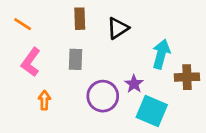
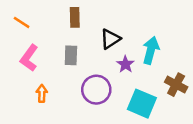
black triangle: (118, 28) -> (110, 39), moved
brown cross: (187, 77) -> (176, 85), moved, turned 30
purple star: (134, 84) -> (125, 64), moved

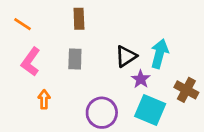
black triangle: (110, 39) -> (126, 56), moved
purple star: (125, 64) -> (141, 79), moved
purple circle: (96, 90) -> (102, 113), moved

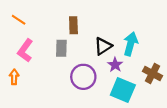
brown rectangle: (79, 19) -> (73, 25), moved
orange arrow: (44, 99) -> (14, 77), moved
purple circle: (102, 113) -> (83, 77), moved

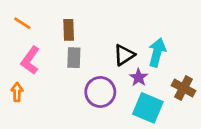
brown rectangle: (73, 25) -> (69, 30), moved

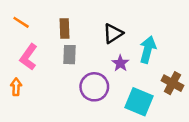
black triangle: (124, 55) -> (113, 33), moved
purple star: (139, 77) -> (120, 63), moved

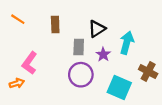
gray rectangle: (69, 55) -> (79, 47), moved
pink L-shape: (29, 57) -> (30, 63), moved
orange arrow: (16, 87) -> (17, 83), moved, turned 72

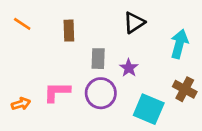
black triangle: (97, 29) -> (134, 23), moved
cyan arrow: (127, 43) -> (179, 44), moved
pink L-shape: (30, 63) -> (57, 92), moved, turned 55

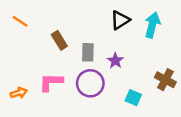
brown rectangle: (69, 31) -> (59, 40), moved, turned -30
cyan arrow: (179, 44) -> (152, 25), moved
cyan square: (149, 109) -> (133, 98), size x0.6

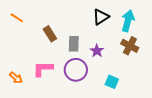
brown cross: (165, 80) -> (130, 46), moved
orange arrow: (19, 93) -> (16, 78), turned 56

